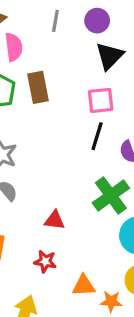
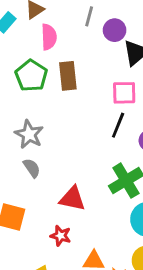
purple circle: (97, 21) -> (115, 30), moved
red triangle: (55, 220) -> (72, 199), size x1.4

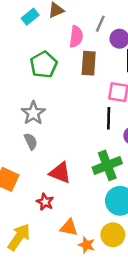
pink semicircle: (49, 37) -> (76, 37), moved
brown rectangle: (68, 76) -> (89, 63), moved
black line: (118, 125) -> (109, 118), turned -30

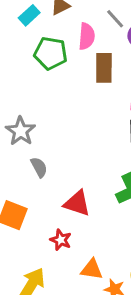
gray line: (100, 24) -> (115, 19), turned -63
green pentagon: (44, 65) -> (51, 53), moved, turned -30
gray star: (33, 113) -> (21, 131), moved

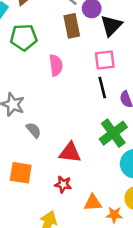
pink semicircle: (87, 36) -> (56, 65), moved
brown rectangle: (104, 68) -> (72, 26), moved

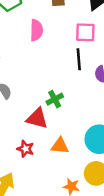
green cross: (113, 133) -> (55, 99), moved, size x0.6
orange triangle: (93, 203) -> (60, 146), moved

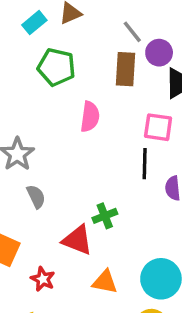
red star: (26, 149) -> (43, 279), moved

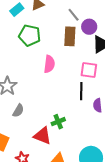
gray semicircle: (36, 197) -> (18, 111), turned 56

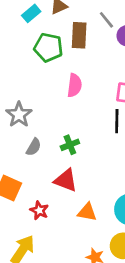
brown rectangle: (70, 36) -> (79, 35), moved
green cross: (58, 122) -> (70, 145), moved

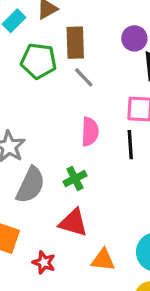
gray line: (106, 20) -> (84, 77), moved
pink semicircle: (74, 85) -> (90, 132), moved
gray semicircle: (34, 147) -> (31, 185), size x1.6

